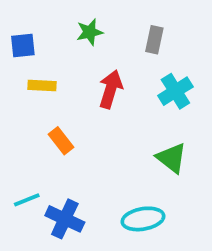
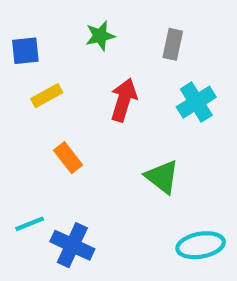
yellow rectangle: (42, 85) -> (47, 96), turned -32
green triangle: (172, 158) -> (162, 177), moved
cyan ellipse: (143, 219) -> (201, 245), moved

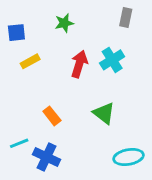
gray rectangle: (173, 44) -> (126, 18), moved
cyan cross: (196, 102) -> (112, 60), moved
orange rectangle: (68, 158) -> (52, 116), moved

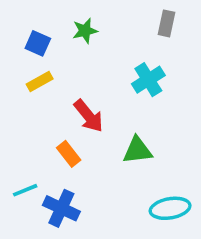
blue square: (16, 33) -> (38, 43), moved, turned 30
red arrow: (79, 64) -> (89, 116), moved, turned 124
green triangle: (104, 113) -> (137, 150), turned -45

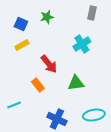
blue cross: (61, 208) -> (57, 119), moved

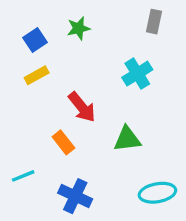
blue square: (21, 24) -> (35, 40), turned 32
blue cross: (57, 119) -> (75, 196), moved

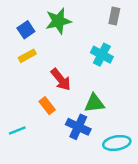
green star: (79, 28) -> (58, 21), size x1.5
cyan cross: (137, 74) -> (102, 55), turned -30
blue cross: (75, 196) -> (78, 127), moved

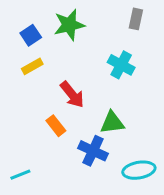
cyan line: (17, 131) -> (20, 175), moved

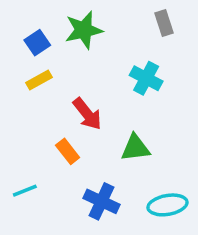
gray rectangle: (136, 19) -> (164, 23), turned -30
blue cross: (93, 151) -> (101, 201), moved
cyan line: (20, 175) -> (25, 191), moved

